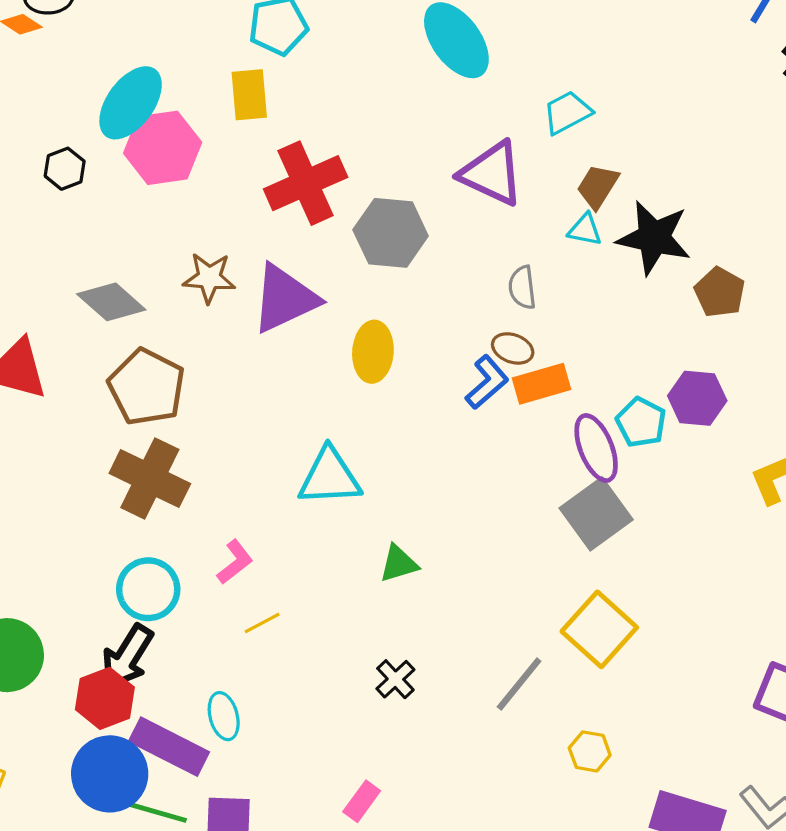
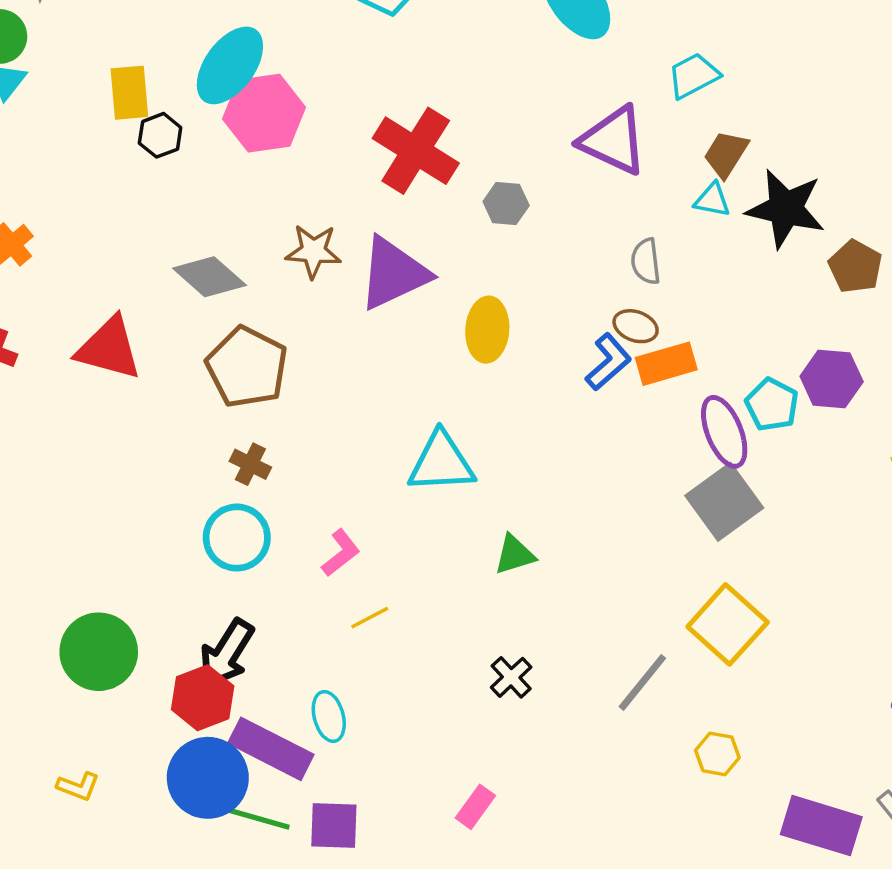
yellow rectangle: (249, 95) -> (129, 93), moved
red cross: (306, 183) -> (416, 151), turned -34
gray hexagon: (391, 233) -> (506, 203), size x0.6
brown cross: (150, 479) -> (250, 464), size x0.5
cyan circle: (148, 589) -> (237, 538), moved

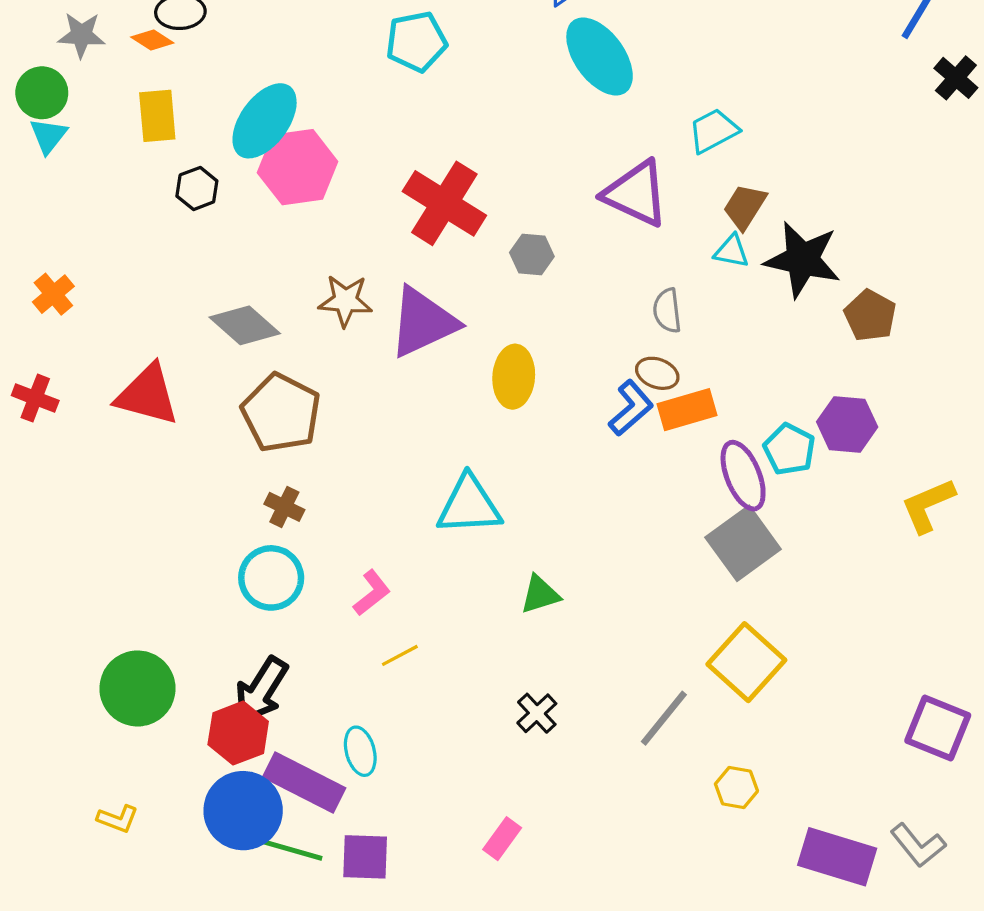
yellow rectangle: (129, 93) -> (157, 116), moved

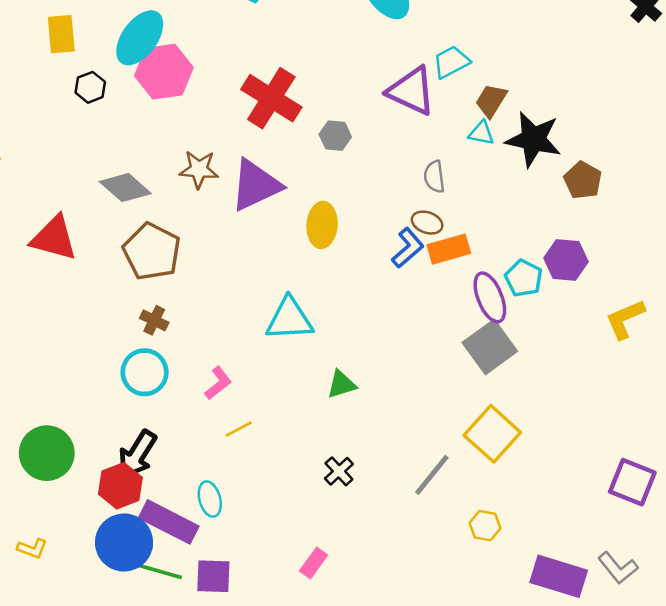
cyan trapezoid: (713, 131) -> (451, 62), moved

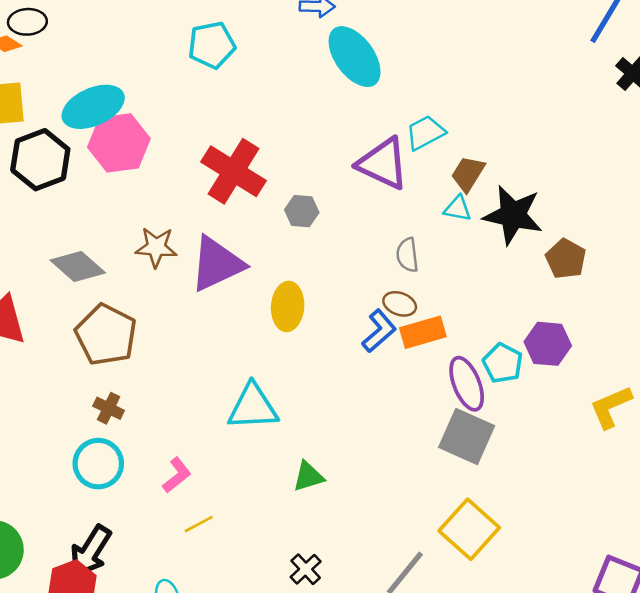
cyan ellipse: (140, 38) -> (93, 107), turned 30
black hexagon: (90, 87) -> (40, 160), size x1.8
gray square: (490, 347) -> (467, 437), turned -30

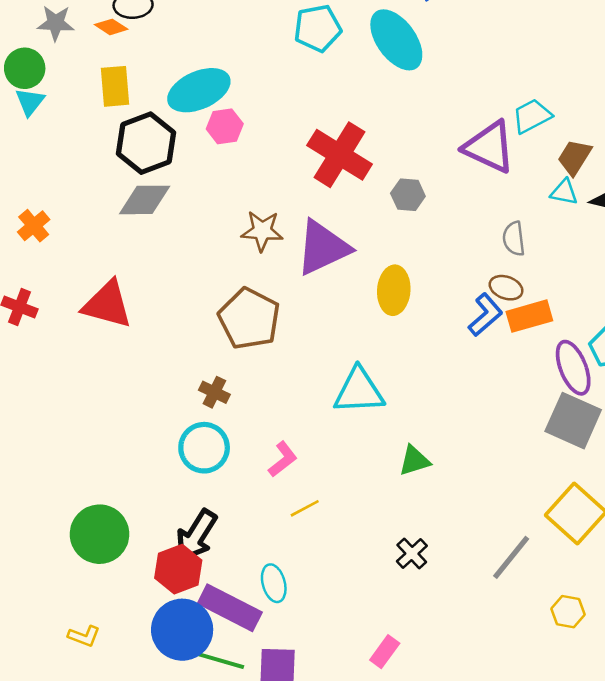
cyan ellipse: (355, 57) -> (396, 40), moved
pink hexagon: (119, 143) -> (225, 126), size x0.6
gray diamond: (78, 267) -> (145, 200), moved, turned -42
brown pentagon: (106, 335) -> (249, 319), moved

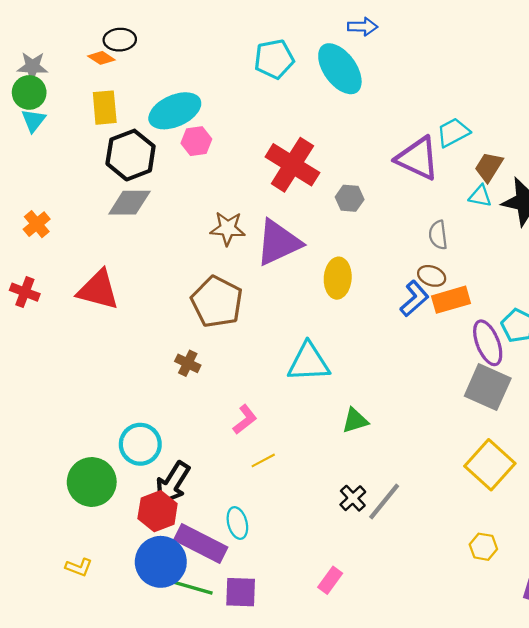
gray star: (56, 23) -> (32, 67), moved
cyan circle: (204, 448) -> (140, 444), moved
gray line: (511, 557) -> (384, 501), moved

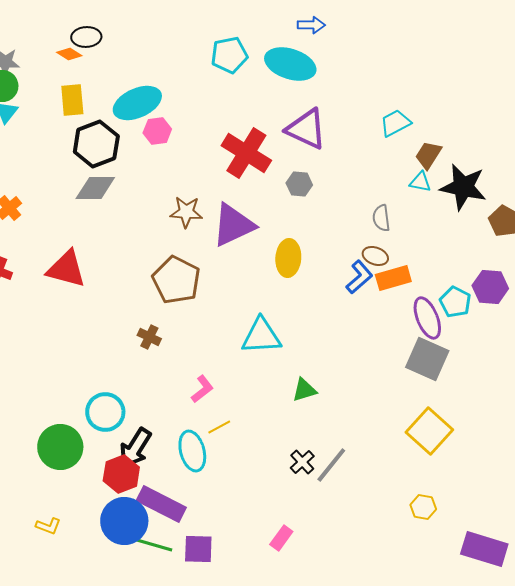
cyan ellipse: (340, 69) -> (290, 64), turned -36
purple triangle: (418, 158) -> (306, 129), moved
cyan ellipse: (237, 523) -> (192, 451), moved, size x1.4

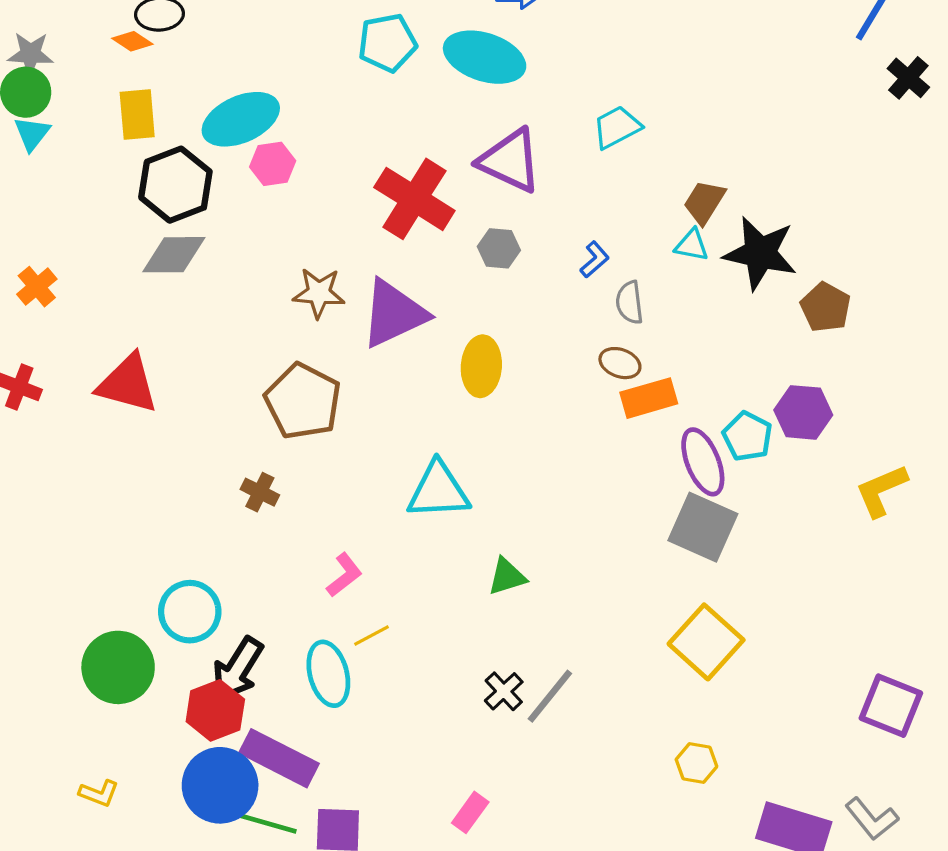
cyan trapezoid: (395, 123) -> (617, 127), moved
blue L-shape: (359, 277) -> (594, 259), moved, size x0.7

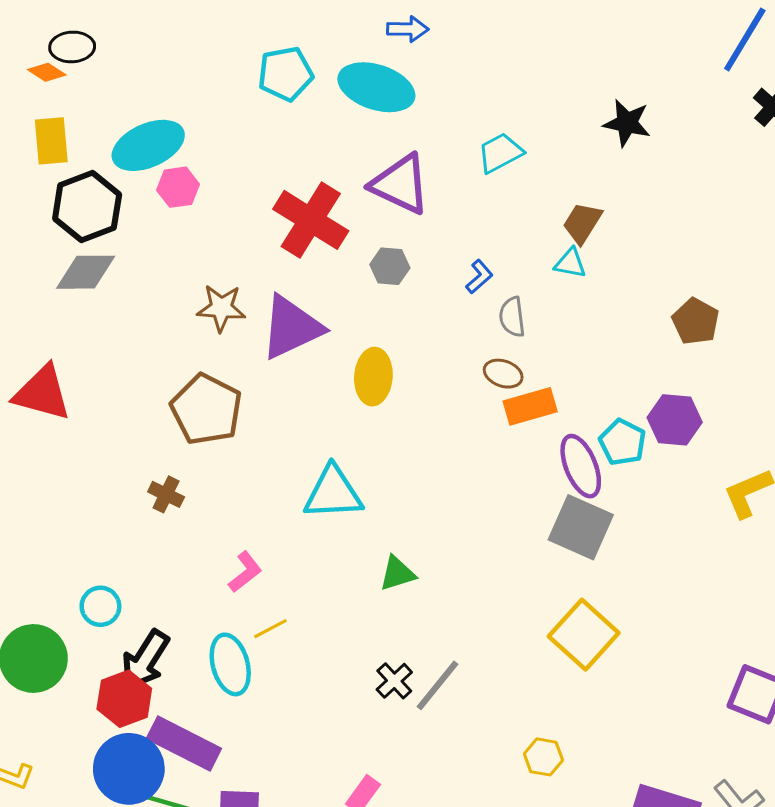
black star: (760, 253) -> (627, 123), moved, size x0.7
cyan circle: (190, 612) -> (100, 606), size x0.7
yellow hexagon: (696, 763) -> (543, 757), moved

